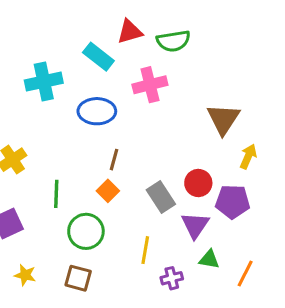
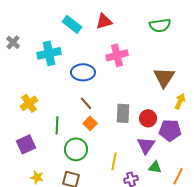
green semicircle: (173, 41) -> (160, 25), moved
cyan rectangle: (98, 57) -> (72, 24), moved
brown line: (114, 160) -> (86, 103), moved, turned -56
gray rectangle: (161, 197) -> (123, 113), moved, turned 36

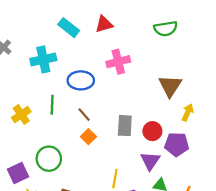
green line: (57, 125) -> (52, 105), moved
purple square: (26, 144) -> (18, 173), moved
green circle: (76, 149) -> (49, 159), moved

